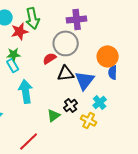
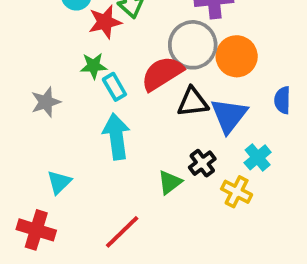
orange circle: (108, 56) -> (237, 56), moved
red semicircle: (50, 58) -> (162, 73), size x1.6
cyan rectangle: (13, 65) -> (114, 87), moved

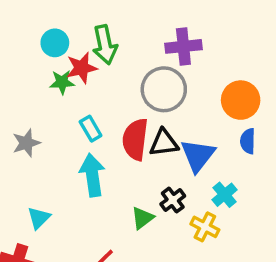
orange circle: (237, 56) -> (241, 100), moved
green star: (93, 66) -> (62, 82), moved
red semicircle: (162, 73) -> (135, 139), moved, turned -51

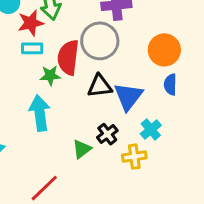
green star: (62, 82) -> (50, 75), moved
cyan rectangle: (91, 129) -> (32, 48), moved, turned -60
red semicircle: (135, 139) -> (68, 57), moved
yellow cross: (205, 227) -> (134, 157), turned -35

